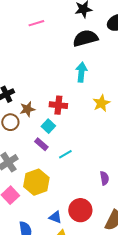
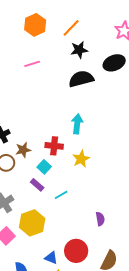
cyan arrow: (81, 72) -> (77, 124), moved
yellow star: (101, 103) -> (81, 159), moved

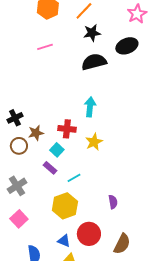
yellow hexagon: (32, 223) -> (65, 206), moved

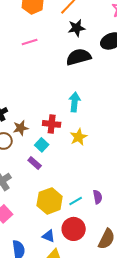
cyan line: (74, 178) -> (76, 201), moved

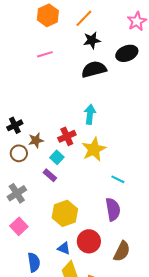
red cross: (52, 124) -> (67, 136), turned -30
yellow star: (79, 137) -> (94, 149), size x1.4
purple semicircle: (98, 197) -> (113, 209), size x1.6
cyan line: (76, 201) -> (118, 179), moved, turned 56

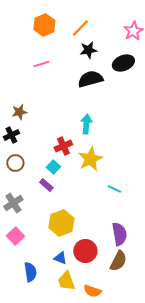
brown star: (36, 140) -> (19, 112), moved
purple semicircle: (113, 209) -> (119, 234), moved

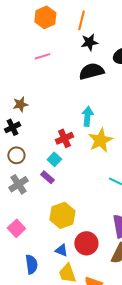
orange line: (80, 28) -> (81, 20), turned -30
yellow star: (90, 159) -> (100, 140), moved
gray cross: (13, 203) -> (18, 184), moved

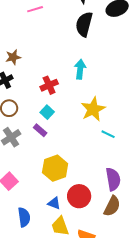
black semicircle: (91, 71) -> (84, 24), turned -60
red cross: (64, 138) -> (49, 85), moved
yellow star: (100, 140) -> (93, 109), moved

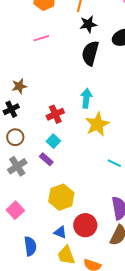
yellow star: (93, 109) -> (97, 124), moved

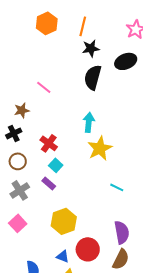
pink line: (41, 38) -> (44, 87), moved, turned 56
red cross: (55, 114) -> (49, 143), moved, turned -30
pink square: (15, 210) -> (18, 223), moved

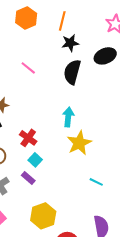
pink line: (44, 87) -> (28, 68), moved

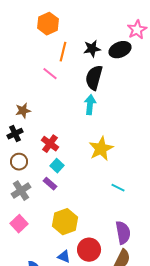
orange line: (62, 21) -> (63, 52), moved
black ellipse: (105, 56) -> (120, 50), moved
cyan arrow: (68, 117) -> (90, 105), moved

